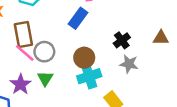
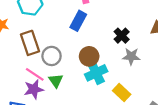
pink line: (25, 53) -> (35, 74), moved
purple star: (20, 84) -> (34, 89), turned 30

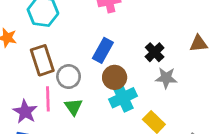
blue rectangle: (78, 21) -> (103, 50), moved
pink line: (35, 74) -> (48, 99), turned 54
purple star: (34, 89) -> (25, 112), moved, turned -30

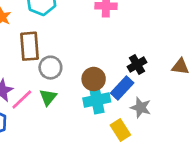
blue rectangle: (103, 50) -> (122, 88), moved
gray star: (166, 78) -> (141, 108), moved
pink line: (48, 99) -> (22, 100), moved, turned 35

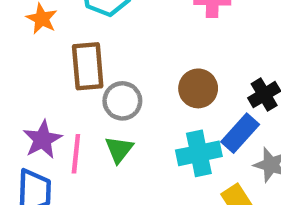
brown circle: (94, 79) -> (198, 88), moved
pink line: (22, 100) -> (76, 154), turned -40

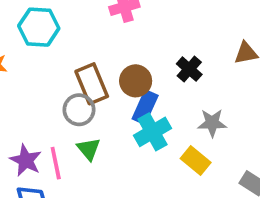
brown rectangle: (88, 66) -> (92, 84), moved
blue rectangle: (240, 133) -> (145, 107), moved

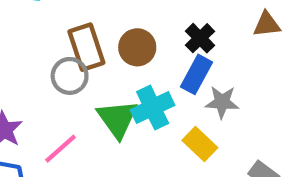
blue rectangle: (145, 107) -> (197, 74), moved
green triangle: (89, 149) -> (117, 119), moved, size x1.5
pink line: (56, 163) -> (61, 149), moved, turned 56

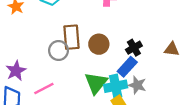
cyan cross: (153, 108) -> (116, 86), moved
green triangle: (117, 119) -> (96, 83), moved

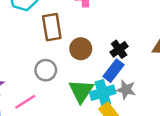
brown rectangle: (71, 37) -> (52, 27), moved
gray circle: (59, 51) -> (46, 70), moved

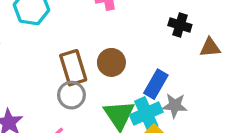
brown rectangle: (52, 27) -> (73, 68), moved
black cross: (119, 49) -> (180, 25), moved, turned -30

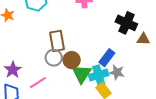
black cross: (180, 25) -> (126, 23), size x1.5
brown circle: (111, 62) -> (72, 60), moved

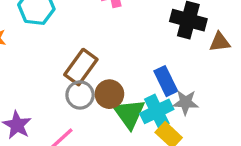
brown rectangle: (57, 41) -> (81, 67), turned 55
blue rectangle: (107, 58) -> (166, 81), turned -54

